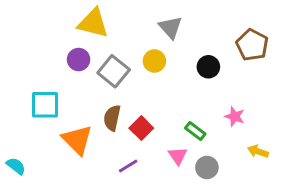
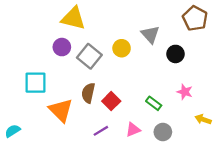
gray triangle: (170, 27) -> (150, 34), moved
brown pentagon: (252, 45) -> (195, 18), moved
black circle: (208, 67) -> (175, 54), moved
pink triangle: (178, 156) -> (133, 130), moved, turned 42
cyan semicircle: (16, 166) -> (13, 131), turned -70

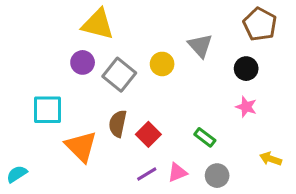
black circle: (175, 54) -> (246, 69), moved
pink star: (185, 92) -> (246, 107), moved
purple line: (101, 131) -> (147, 174), moved

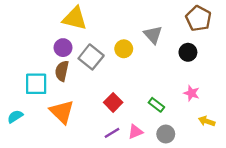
pink star: (246, 107) -> (191, 93), moved
brown semicircle: (118, 124) -> (62, 71), moved
cyan semicircle: (17, 174) -> (15, 117), moved

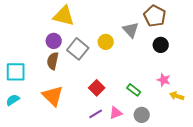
brown pentagon: (198, 18) -> (155, 16), moved
cyan square: (36, 84) -> (16, 72), moved
yellow arrow: (207, 121) -> (177, 96), moved

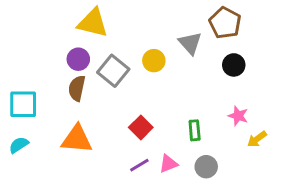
green rectangle: (134, 90) -> (195, 130), turned 48
orange triangle: (53, 96) -> (77, 139), turned -40
yellow arrow: (177, 96) -> (257, 139), turned -56

